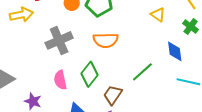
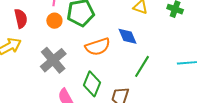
blue diamond: (175, 51) -> (127, 36), moved

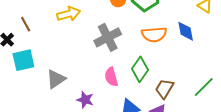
green line: (142, 66) -> (204, 87), moved

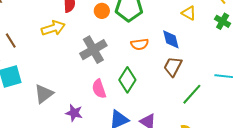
orange semicircle: (154, 34) -> (140, 44), size x0.7
brown trapezoid: (164, 89) -> (173, 67), moved

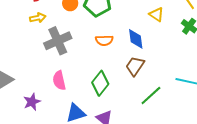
yellow arrow: (53, 28) -> (38, 18), moved, size x0.7
green diamond: (127, 80) -> (100, 83), moved
purple star: (74, 113) -> (32, 102), turned 30

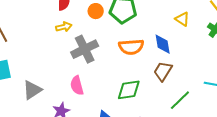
orange semicircle: (104, 40) -> (131, 47), size x1.4
pink semicircle: (59, 80) -> (77, 85), moved
green diamond: (100, 83) -> (129, 90), turned 45

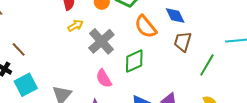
orange semicircle: (131, 47) -> (146, 27), turned 70
green diamond: (129, 90) -> (134, 61), moved

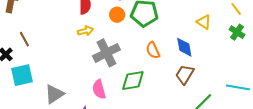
orange semicircle: (146, 27) -> (153, 50), size x0.7

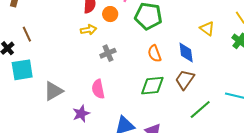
orange circle: (117, 15) -> (110, 14), moved
gray cross: (106, 53) -> (108, 53), size x0.6
green diamond: (133, 81) -> (152, 86), moved

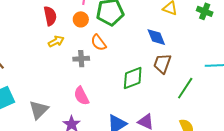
orange circle: (110, 14) -> (81, 19), moved
gray cross: (108, 53) -> (81, 59), turned 35
orange semicircle: (154, 54) -> (99, 43), moved

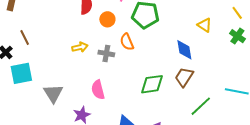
orange circle: (81, 19) -> (107, 19), moved
yellow arrow: (56, 41) -> (80, 47), moved
gray triangle: (39, 110) -> (53, 93), turned -30

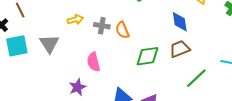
orange semicircle: (127, 42) -> (122, 30), moved
brown trapezoid: (184, 77) -> (180, 49), turned 35
gray triangle: (53, 93) -> (49, 44), moved

